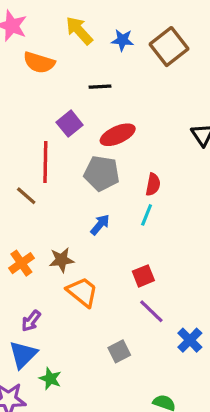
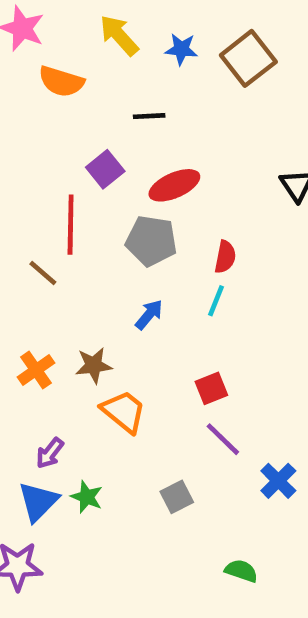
green star: (50, 379) -> (87, 497), moved

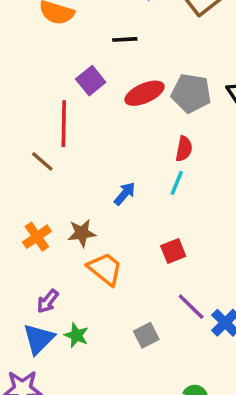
gray pentagon: (151, 241) -> (191, 93), moved
purple line: (223, 439) -> (191, 307), moved

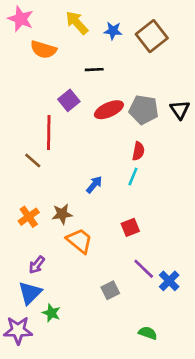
green star: (76, 335) -> (51, 313), moved

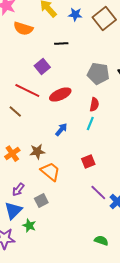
red ellipse: (109, 110) -> (60, 95), moved
red line: (49, 132) -> (27, 91), turned -65
gray square: (110, 290) -> (41, 201), moved

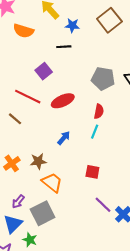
blue star: (75, 15) -> (72, 25), moved
red square: (88, 162) -> (92, 172), turned 32
gray square: (41, 201) -> (43, 213), size x1.6

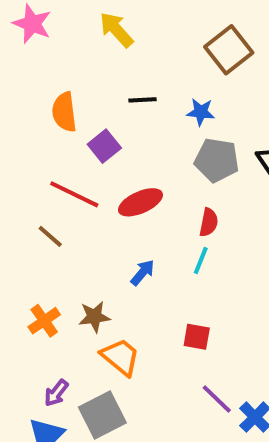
blue star: (72, 25) -> (201, 112), moved
orange semicircle: (23, 31) -> (64, 112), moved, turned 66

